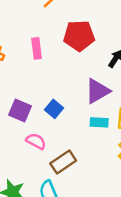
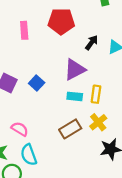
pink semicircle: (36, 141) -> (20, 129), moved
brown rectangle: (63, 162) -> (70, 129), moved

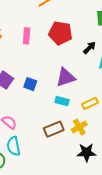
black arrow: (91, 43) -> (90, 48), moved
blue square: (37, 83) -> (30, 84), turned -32
yellow rectangle: (96, 94) -> (90, 103), moved, turned 49

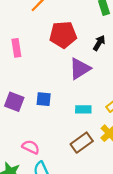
pink rectangle: (27, 36) -> (16, 48), moved
purple triangle: (66, 77) -> (80, 69), moved

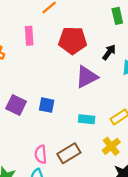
pink rectangle: (16, 48) -> (29, 36), moved
brown rectangle: (82, 143) -> (69, 153), moved
pink semicircle: (31, 147) -> (41, 154), moved, turned -126

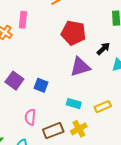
pink rectangle: (29, 36) -> (23, 20), moved
yellow cross: (111, 146) -> (79, 129), moved
pink semicircle: (41, 154) -> (30, 117), moved

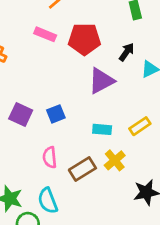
pink rectangle: (23, 20) -> (45, 34), moved, turned -63
blue square: (41, 85) -> (56, 114), turned -32

